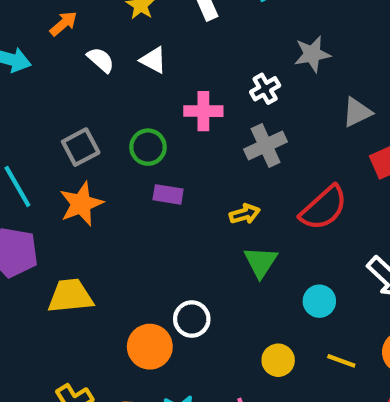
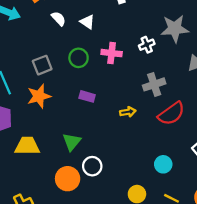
gray star: (312, 54) -> (175, 29), size x1.4
gray cross: (266, 146) -> (154, 84), moved
green circle: (148, 147) -> (79, 58), moved
green triangle: (261, 262) -> (72, 142), moved

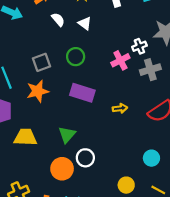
pink cross: (112, 53) -> (120, 60), moved, turned -36
gray cross: (154, 84) -> (150, 70), moved
purple rectangle: (87, 96) -> (82, 93), size x1.6

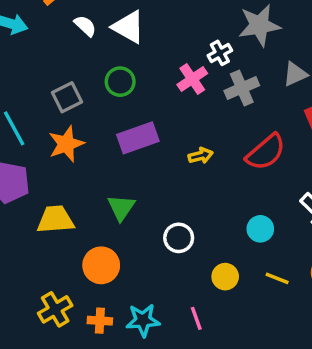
white triangle: (85, 23) -> (128, 27), size x1.5
purple rectangle: (82, 93) -> (138, 138), turned -30
white circle: (85, 158) -> (179, 238), moved
orange circle: (62, 169) -> (101, 265), moved

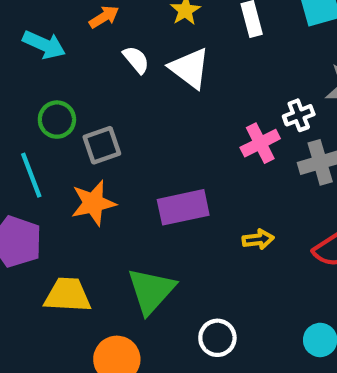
green circle: (120, 82) -> (57, 120), moved
green triangle: (121, 207) -> (151, 291), size x1.4

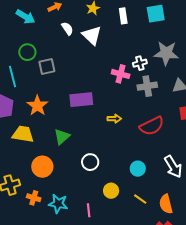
pink cross: (260, 143) -> (121, 74), turned 36
orange star: (93, 203) -> (37, 106), moved, turned -30
green triangle: (151, 291) -> (62, 137), size x0.7

